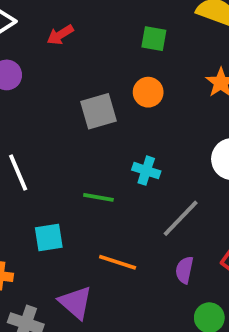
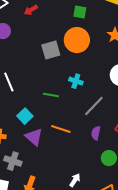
orange circle: (148, 92) -> (77, 40), size x1.6
cyan square: (49, 237) -> (25, 116), turned -35
purple triangle: (76, 302) -> (34, 137), moved

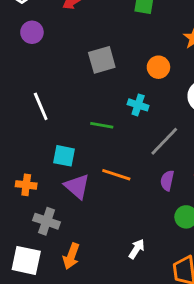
orange circle: (77, 40) -> (158, 67), moved, size x0.6
cyan square: (25, 116) -> (64, 156), turned -35

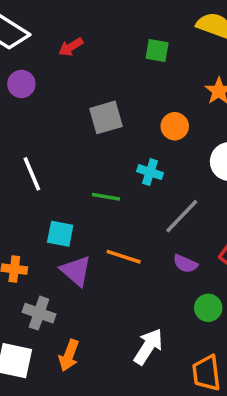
purple semicircle: (167, 181) -> (185, 264), turned -78
white arrow: (137, 249) -> (148, 347), size x1.5

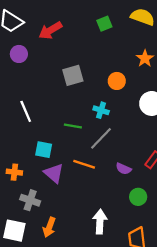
red arrow: (71, 47) -> (50, 30), size x1.5
green square: (157, 50) -> (104, 24), moved, turned -32
gray line: (182, 216) -> (101, 138), moved
white arrow: (148, 347) -> (100, 222), turned -30

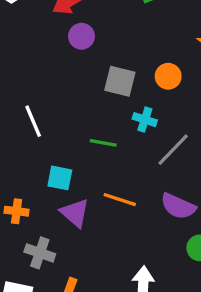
purple circle: (19, 54) -> (82, 36), moved
gray square: (73, 75) -> (120, 81), moved, turned 30
gray line: (101, 138) -> (173, 150), moved
purple semicircle: (124, 169) -> (178, 206), size x1.5

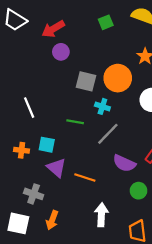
orange circle: (168, 76) -> (118, 78), size x1.6
gray line: (173, 150) -> (108, 134), moved
orange line: (120, 200) -> (85, 178), moved
orange cross: (17, 211) -> (22, 150), moved

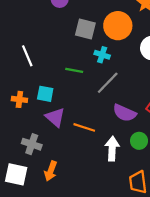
white arrow: (101, 215) -> (112, 149), moved

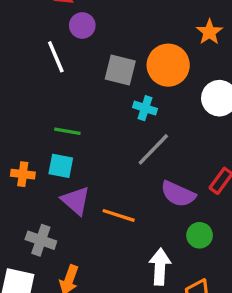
white line: (27, 56) -> (56, 57), moved
green line: (74, 70) -> (67, 131), moved
white arrow: (112, 149) -> (160, 267), moved

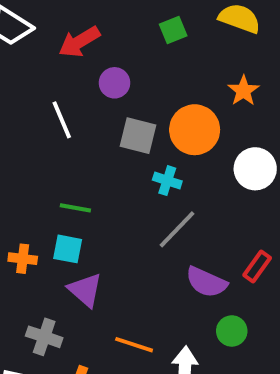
purple circle: (82, 25) -> (115, 83), moved
orange line: (119, 215) -> (134, 345), moved

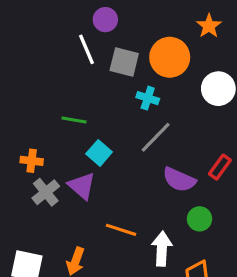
white line: (62, 120) -> (87, 49), moved
cyan square: (68, 249) -> (99, 153), moved, turned 30
gray cross: (44, 337) -> (46, 192), moved, turned 32

